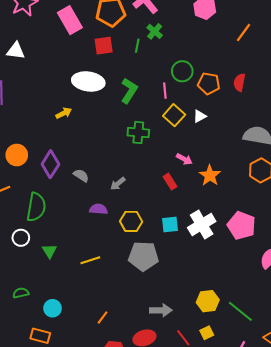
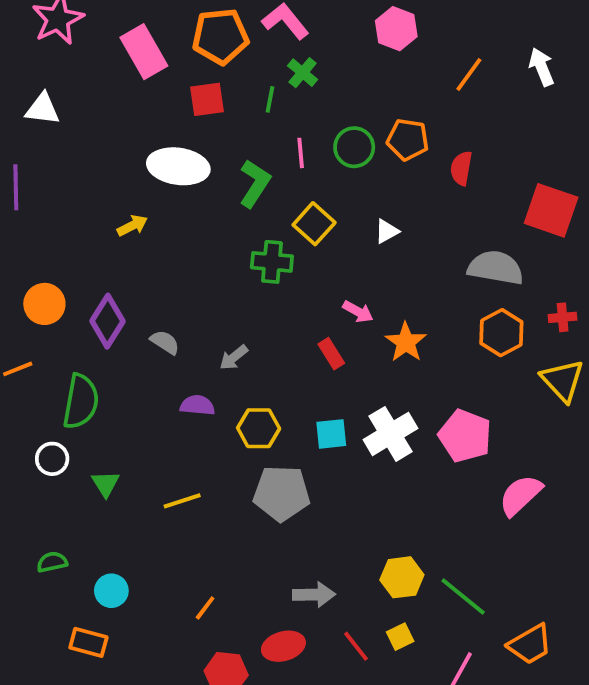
orange pentagon: (209, 84) -> (408, 140), moved
pink line: (165, 91) -> (301, 153), moved
yellow square: (174, 115) -> (314, 224), moved

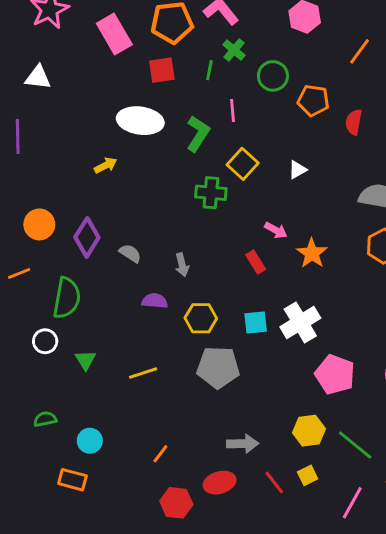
green circle: (354, 147) -> (273, 76), moved
gray arrow: (234, 357) -> (182, 265), turned -65
pink pentagon: (465, 436) -> (335, 374), moved

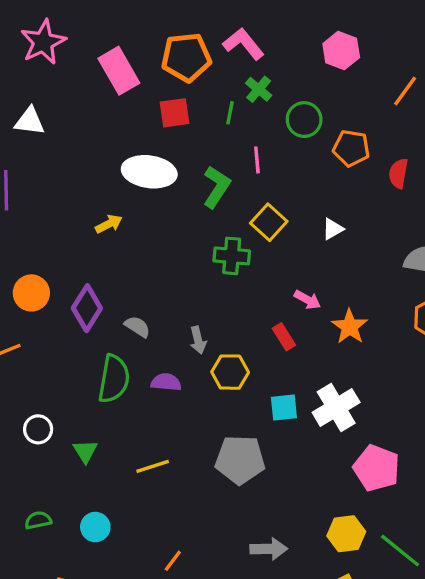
green semicircle: (67, 298) -> (114, 379), moved
yellow hexagon: (201, 318) -> (230, 372), moved
cyan circle: (90, 441) -> (95, 527), moved

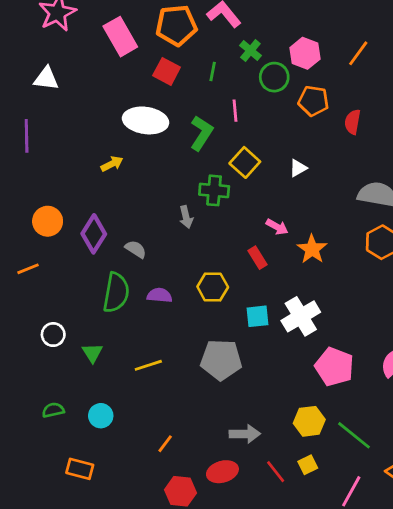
pink hexagon: (341, 51) -> (305, 53), moved
green cross: (259, 89) -> (250, 51), moved
red square: (174, 113) -> (167, 71), turned 36
gray arrow: (198, 340) -> (186, 217), moved

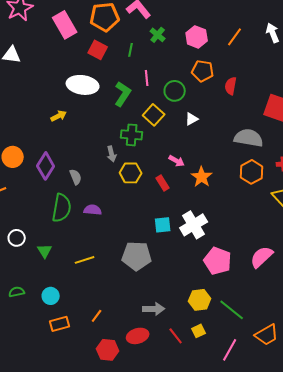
green circle: (274, 77) -> (175, 91), moved
gray semicircle: (136, 249) -> (76, 177), turned 35
yellow hexagon: (213, 287) -> (131, 173), moved
orange rectangle: (80, 469) -> (60, 324), moved, turned -30

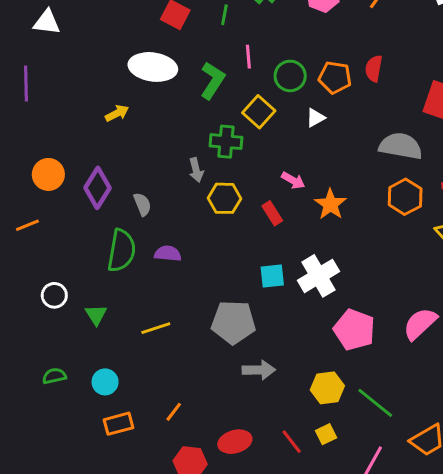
orange pentagon: (203, 71) -> (335, 77), moved
gray arrow: (154, 309) -> (259, 370), moved

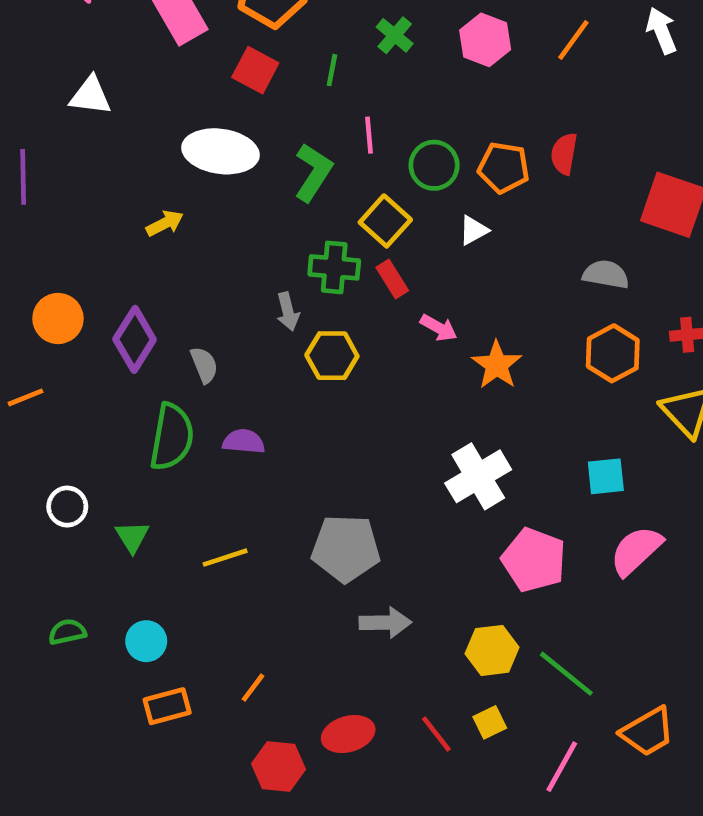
white triangle: (47, 22) -> (90, 96), moved
gray semicircle: (401, 146) -> (606, 274), size x0.7
red rectangle: (272, 213) -> (392, 279), moved
cyan square: (272, 276) -> (606, 476), moved

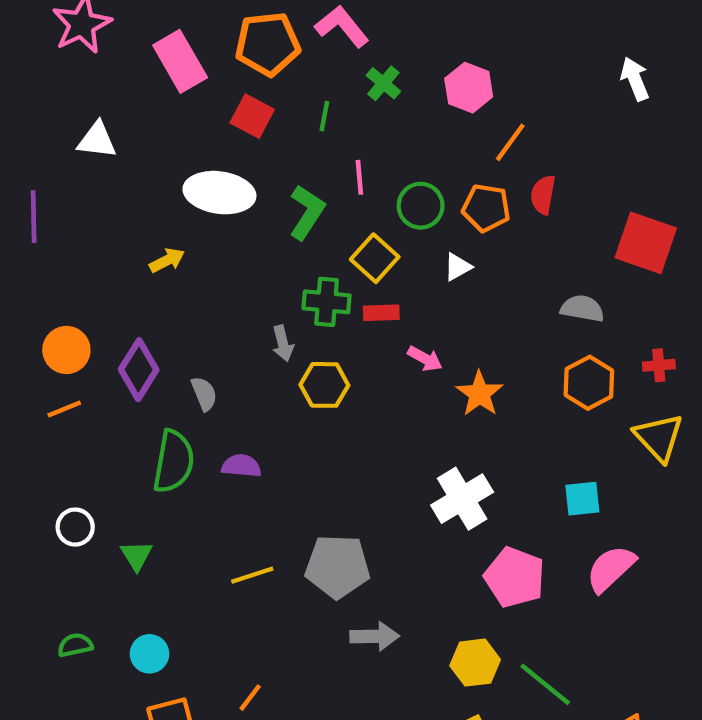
orange line: (573, 40) -> (510, 142), moved
red rectangle: (392, 279) -> (381, 313), turned -60
orange line: (25, 397) -> (64, 409), moved
yellow line: (225, 558) -> (252, 575), moved

